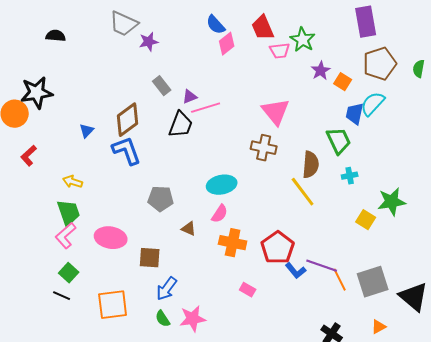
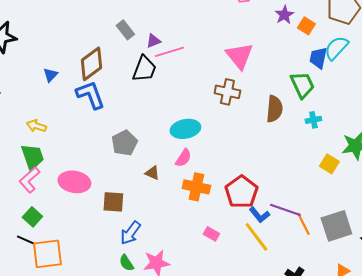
yellow line: (303, 192) -> (256, 237), moved
gray pentagon: (161, 199) -> (124, 143), turned -30
orange square: (113, 305) -> (47, 254), moved

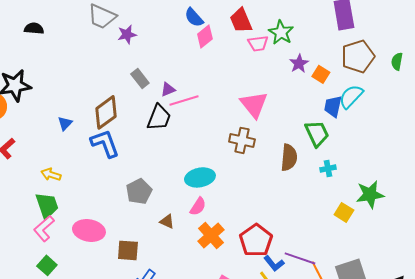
orange cross: (196, 187) -> (211, 235), turned 36

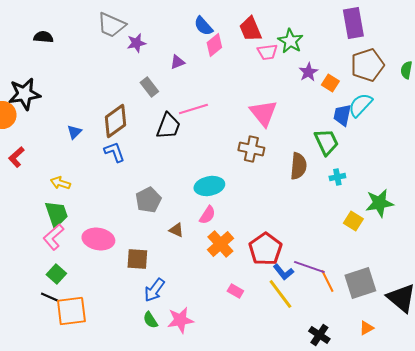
purple triangle: (168, 89) -> (177, 62), moved
blue L-shape: (105, 143) -> (114, 152), size x0.7

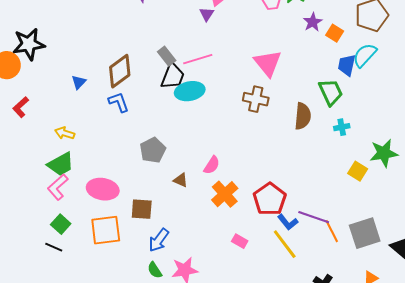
purple triangle: (177, 62) -> (207, 14), moved, turned -35
gray rectangle: (149, 87) -> (167, 56), moved
cyan ellipse: (209, 186) -> (190, 91), moved
green trapezoid: (56, 214) -> (61, 164), turned 80
orange square: (71, 311) -> (106, 230), moved

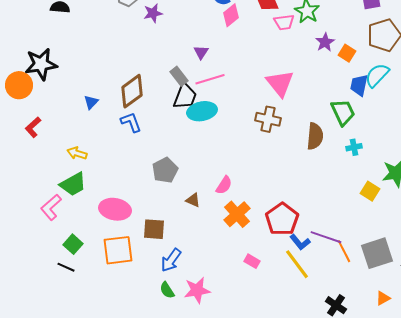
purple triangle: (207, 14) -> (201, 52), moved
pink L-shape: (58, 187) -> (51, 207), moved

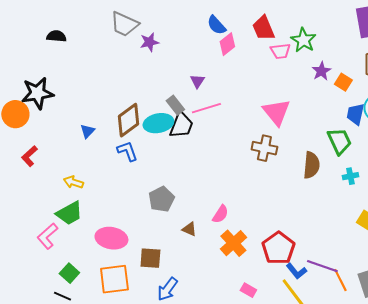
cyan ellipse: (202, 111) -> (158, 123), moved

